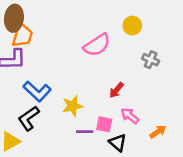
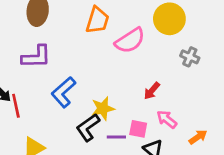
yellow circle: (132, 26) -> (169, 19), size x1.5
orange trapezoid: (22, 35) -> (97, 20), moved
blue L-shape: (37, 91) -> (63, 92), turned 96
black L-shape: (29, 118) -> (88, 127), moved

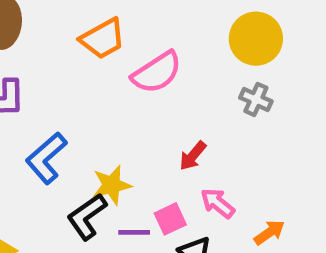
yellow circle: (169, 19) -> (256, 39), moved
orange trapezoid: (97, 20) -> (103, 39), turned 44
pink square: (138, 129) -> (170, 219), turned -36

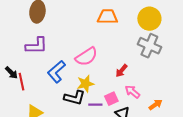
orange trapezoid: (103, 39) -> (107, 17), moved, turned -150
pink semicircle: (157, 72) -> (86, 57), moved
gray cross: (256, 99) -> (149, 46), size x1.6
black L-shape: (87, 217) -> (74, 98), turned -130

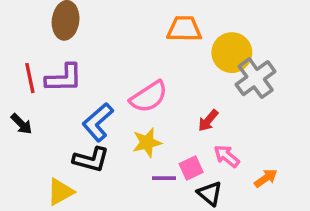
yellow circle: (149, 19) -> (232, 53), moved
gray cross: (149, 46) -> (256, 78), turned 30
red line: (21, 82) -> (30, 78), moved
black L-shape: (74, 98) -> (91, 160), moved

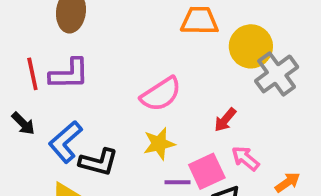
blue L-shape: (98, 122) -> (65, 142), moved
pink square: (191, 168) -> (207, 171), size x1.4

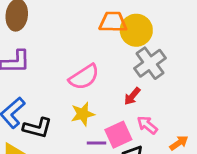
yellow circle: (251, 46) -> (136, 30), moved
gray cross: (277, 74) -> (150, 63), moved

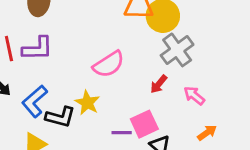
yellow star: (83, 114) -> (87, 103), moved, turned -30
pink arrow: (147, 125) -> (194, 96), moved

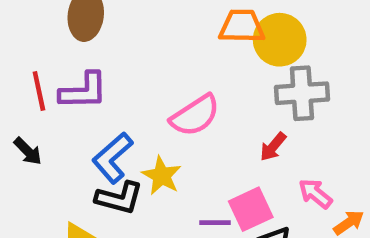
gray cross: (177, 50) -> (302, 93), turned 32
pink arrow: (194, 96) -> (315, 194), moved
blue L-shape: (35, 101) -> (113, 158), moved

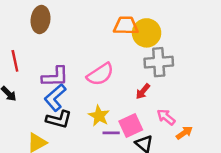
purple L-shape: (84, 91) -> (55, 77), moved
yellow star: (162, 176) -> (99, 116), moved

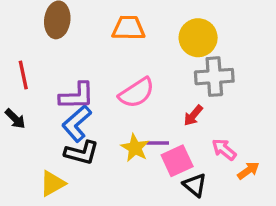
orange trapezoid: (126, 26) -> (128, 28), moved
purple line: (111, 133) -> (158, 143), moved

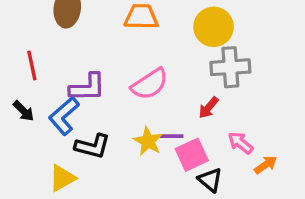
blue L-shape: (77, 124) -> (64, 116), moved

